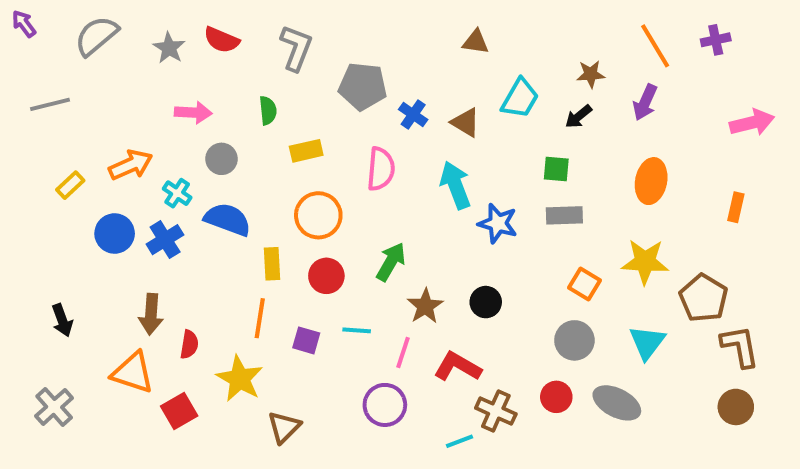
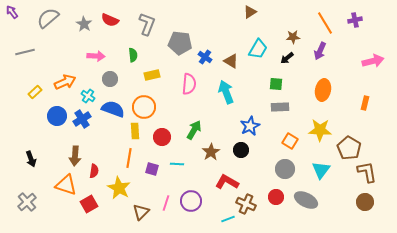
brown triangle: (476, 42) -> (250, 12), moved, turned -40
orange circle: (318, 215) -> (144, 107), moved
blue star: (498, 223) -> (250, 126), moved, turned 30
pink line: (403, 352) -> (166, 203), moved

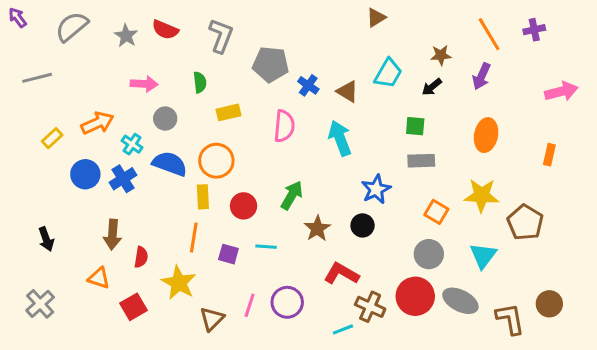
brown L-shape: (367, 172) -> (510, 319), moved
orange triangle: (66, 185) -> (99, 278), size x0.7
red circle: (276, 197) -> (415, 296), size x1.6

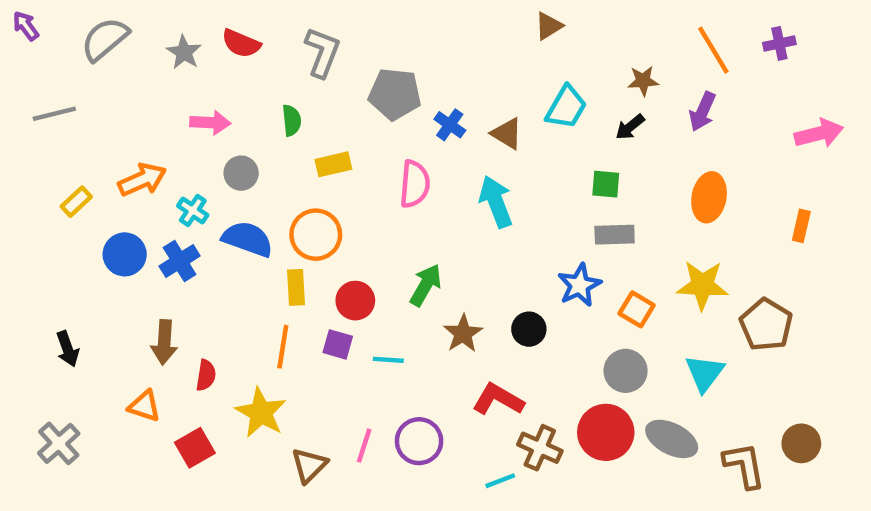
blue star: (376, 189) -> (579, 285), moved
purple square: (228, 254) -> (338, 344), moved

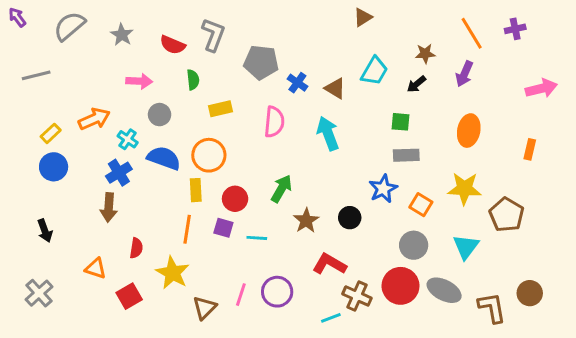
red semicircle: (241, 43) -> (173, 45), moved
blue circle: (125, 254) -> (54, 167), moved
brown arrow: (164, 342) -> (109, 207), moved

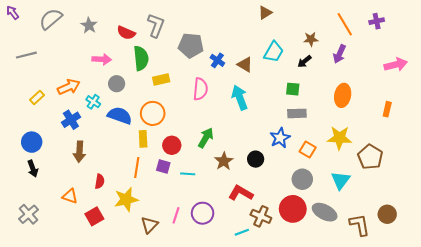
green semicircle: (193, 80) -> (141, 58), size x1.6
blue circle: (54, 167) -> (32, 142), moved
blue cross: (119, 173) -> (71, 120), moved
yellow star: (173, 273) -> (126, 199), turned 30

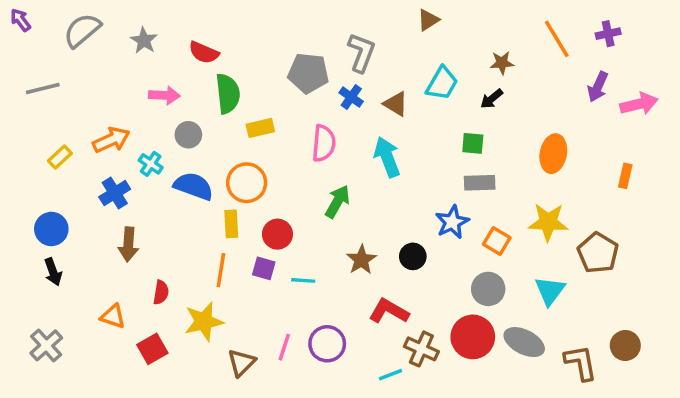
gray L-shape: (156, 25) -> (361, 53), moved
purple arrow: (339, 54) -> (598, 87), moved
green arrow: (206, 138) -> (337, 202), moved

